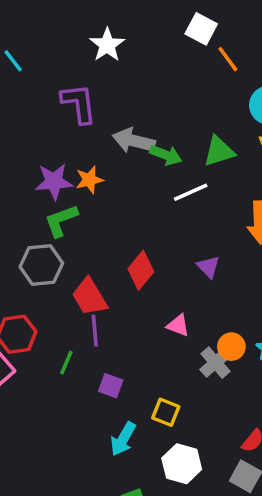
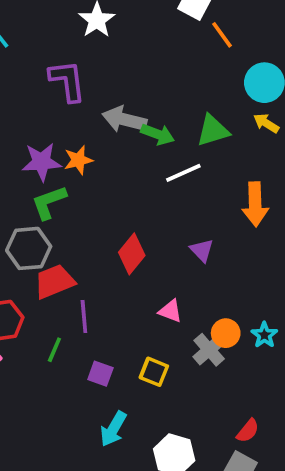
red trapezoid: (89, 297) -> (54, 282), moved, turned 99
yellow square: (166, 412) -> (154, 372), moved

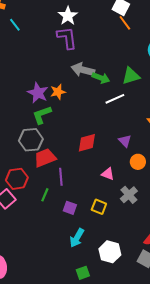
orange line: (222, 35) -> (125, 23), moved
purple L-shape: (67, 81) -> (67, 38), moved
purple star: (42, 162) -> (38, 93), turned 30
red diamond: (132, 254) -> (87, 143), turned 35
orange circle: (226, 333) -> (138, 162), moved

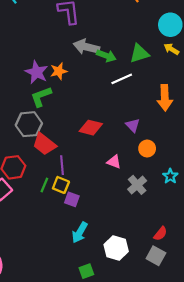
red diamond: (87, 143) -> (91, 128), turned 30
red trapezoid: (45, 158) -> (44, 144), turned -120
yellow square: (99, 207) -> (61, 185), moved

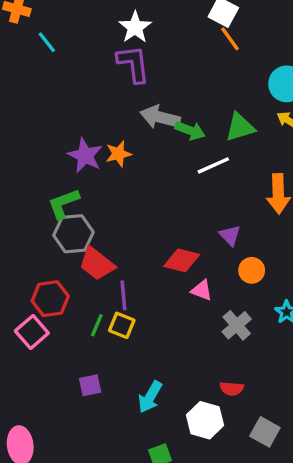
green L-shape: (41, 97) -> (63, 204), moved
red diamond: (91, 128) -> (182, 260), moved
purple square: (72, 199) -> (90, 385), moved, turned -32
red semicircle: (160, 234) -> (232, 389), moved, turned 56

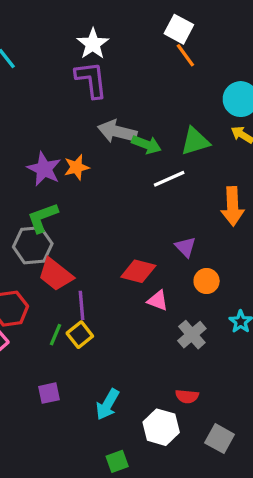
green L-shape: (63, 204) -> (42, 218), moved
yellow square: (122, 325) -> (80, 335), turned 30

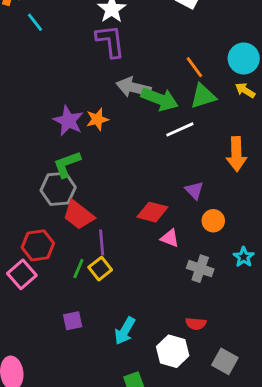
orange line: (185, 55) -> (194, 67), moved
green arrow: (146, 145) -> (160, 99), size x1.4
gray cross: (192, 335) -> (200, 269), turned -30

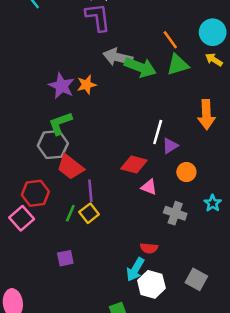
white line: (180, 129) -> (158, 132), moved, turned -50
purple triangle: (194, 190) -> (170, 146), turned 42
red semicircle: (196, 324) -> (149, 248), moved
cyan arrow: (125, 331) -> (135, 269), moved
gray square: (225, 361) -> (196, 279), moved

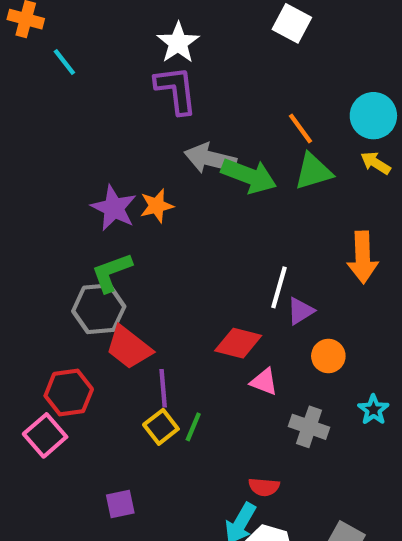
green line: (70, 213) -> (193, 427), moved

